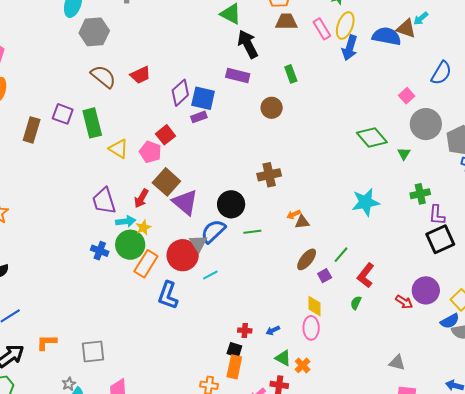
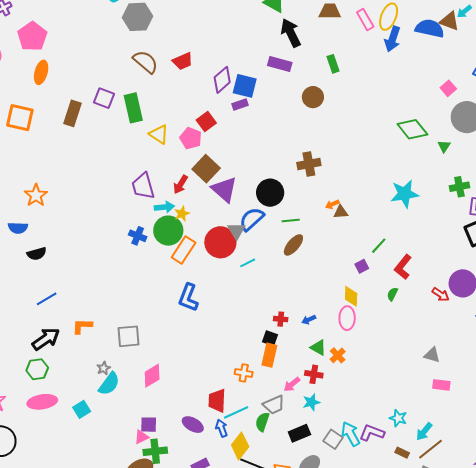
brown ellipse: (307, 259) -> (293, 245), moved
blue L-shape: (168, 295) -> (188, 298), moved

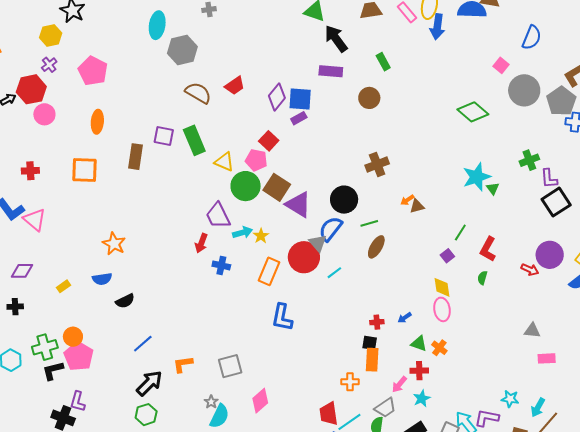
pink pentagon: (32, 36) -> (93, 71), moved
green triangle: (444, 146) -> (493, 189), moved
red arrow: (180, 184) -> (201, 243), moved
green circle: (168, 231) -> (246, 186), moved

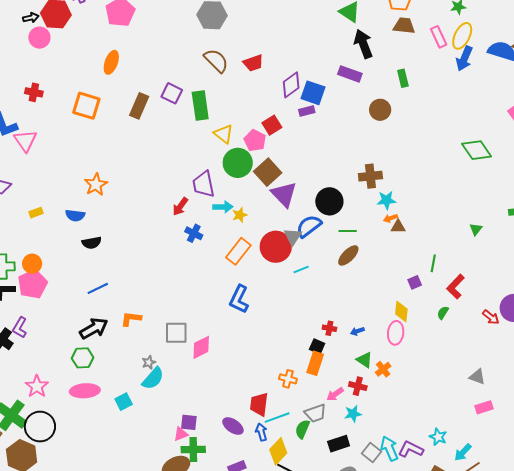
pink circle: (44, 114) -> (39, 38), moved
cyan star: (477, 177) -> (386, 200), moved, size x0.7
green line: (460, 233) -> (433, 263), turned -36
pink rectangle: (547, 358) -> (484, 407), turned -30
pink diamond: (260, 401) -> (201, 347), moved

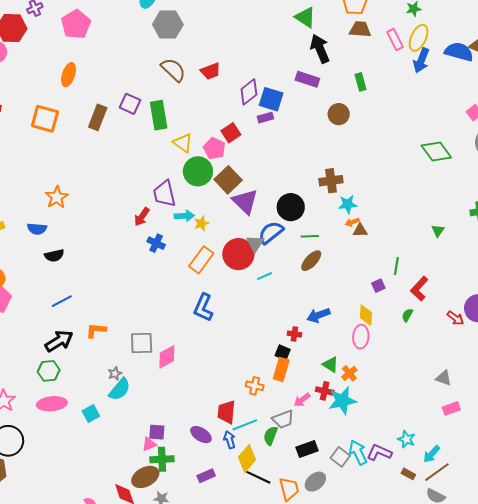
blue arrow: (357, 331) -> (318, 315), moved, size x1.6
cyan star: (353, 414) -> (342, 401), moved, size x1.6

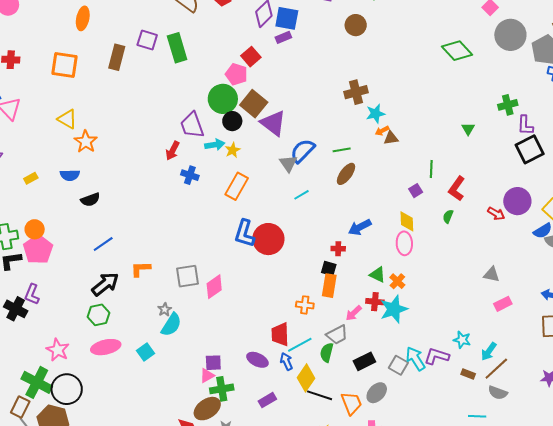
yellow triangle: (183, 143) -> (67, 119), moved
black circle: (291, 207) -> (232, 121), moved, size x0.7
red circle: (238, 254) -> (268, 239), moved

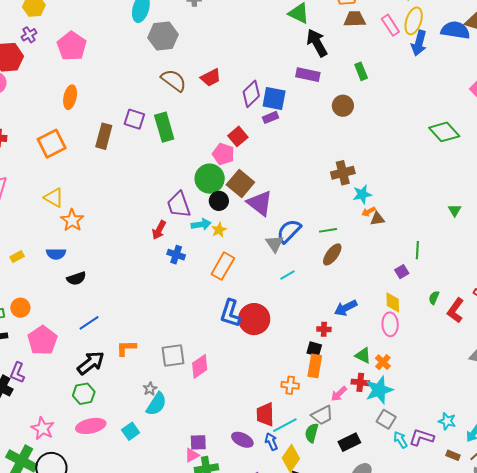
orange square: (65, 65) -> (52, 144), turned -36
red L-shape: (457, 189) -> (456, 310), moved
pink pentagon: (38, 249) -> (42, 340), moved
cyan arrow: (416, 359) -> (400, 440), size x0.7
gray square: (398, 365) -> (386, 419), moved

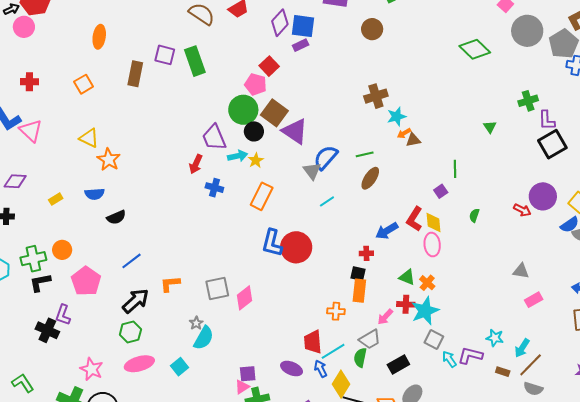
orange square: (52, 144) -> (84, 84), size x0.7
red L-shape: (456, 310) -> (414, 219), moved

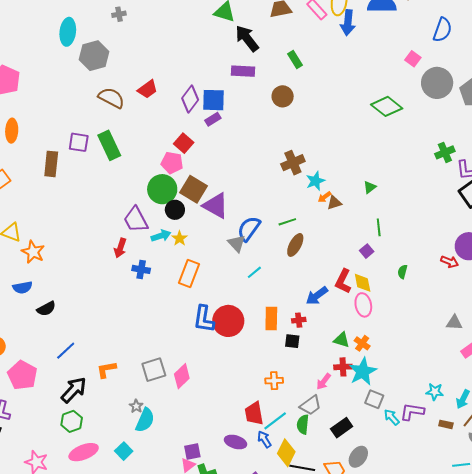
green triangle: (490, 127) -> (370, 187), moved, turned 32
orange rectangle: (359, 291) -> (271, 319), moved

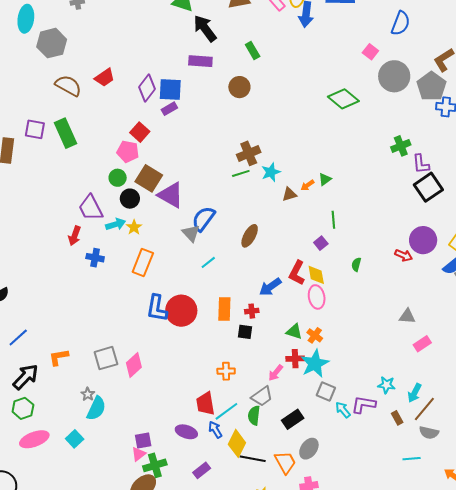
green circle: (162, 189) -> (118, 178), size x0.6
orange arrow: (324, 197) -> (307, 185), moved
green line: (287, 222) -> (241, 173), moved
brown rectangle: (446, 424) -> (397, 418), turned 48

